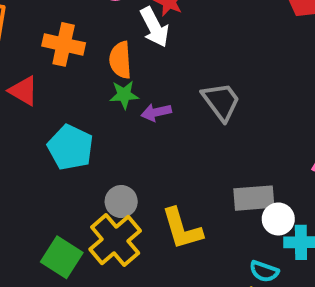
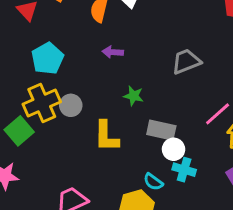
green star: (124, 95) -> (133, 96), moved
gray trapezoid: (221, 101) -> (186, 62), moved, turned -92
yellow cross: (115, 240) -> (42, 103), moved

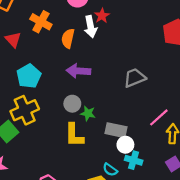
purple arrow: (113, 52) -> (79, 71), size x1.5
green star: (133, 96) -> (88, 113), moved
gray circle: (71, 105) -> (72, 104), moved

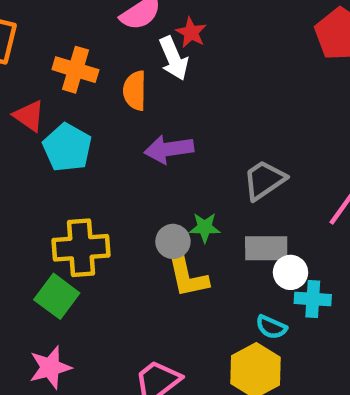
cyan pentagon: (29, 76) -> (67, 148), moved
gray trapezoid: (135, 78) -> (264, 180), moved
gray circle: (72, 104) -> (173, 241), moved
yellow cross: (25, 110) -> (81, 248), turned 32

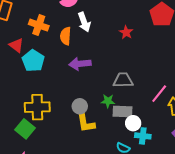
red star: (191, 32) -> (126, 32), moved
gray trapezoid: (264, 180) -> (123, 80), turned 30
green star: (205, 227) -> (108, 101), moved

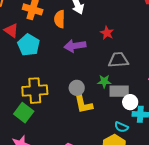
red star: (126, 32) -> (107, 33), moved

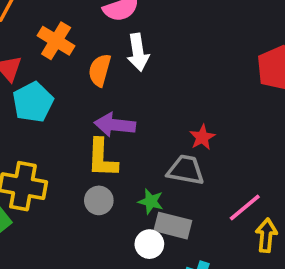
red star: (107, 33) -> (202, 137), moved
white circle: (130, 102) -> (149, 244), moved
yellow L-shape: (83, 103) -> (102, 158), moved

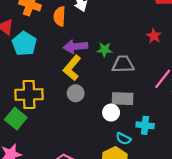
red star: (202, 137) -> (154, 36), moved
yellow L-shape: (102, 158) -> (72, 68), turned 50
green star: (151, 201) -> (105, 50), moved

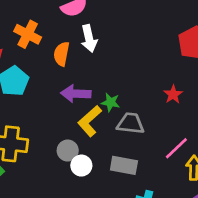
yellow L-shape: (72, 68) -> (90, 121), moved
white circle: (111, 113) -> (81, 166), moved

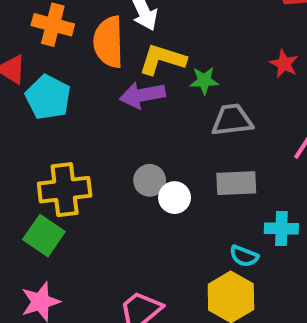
orange semicircle: (62, 54) -> (109, 42), size x1.4
green star: (111, 102) -> (204, 81), moved
yellow L-shape: (90, 121) -> (162, 59), moved, turned 72

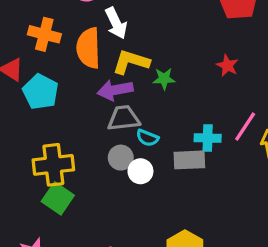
gray trapezoid: (232, 120) -> (124, 118), moved
cyan cross: (281, 229) -> (208, 138), moved
green square: (44, 236) -> (58, 198), moved
cyan semicircle: (244, 256) -> (147, 138), moved

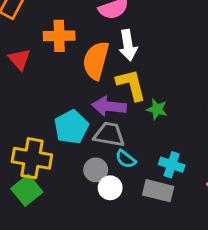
orange cross: (44, 34) -> (59, 36), turned -32
yellow L-shape: (131, 62) -> (131, 85), turned 42
cyan pentagon: (41, 92) -> (71, 127), moved
cyan cross: (208, 138) -> (172, 165), moved

